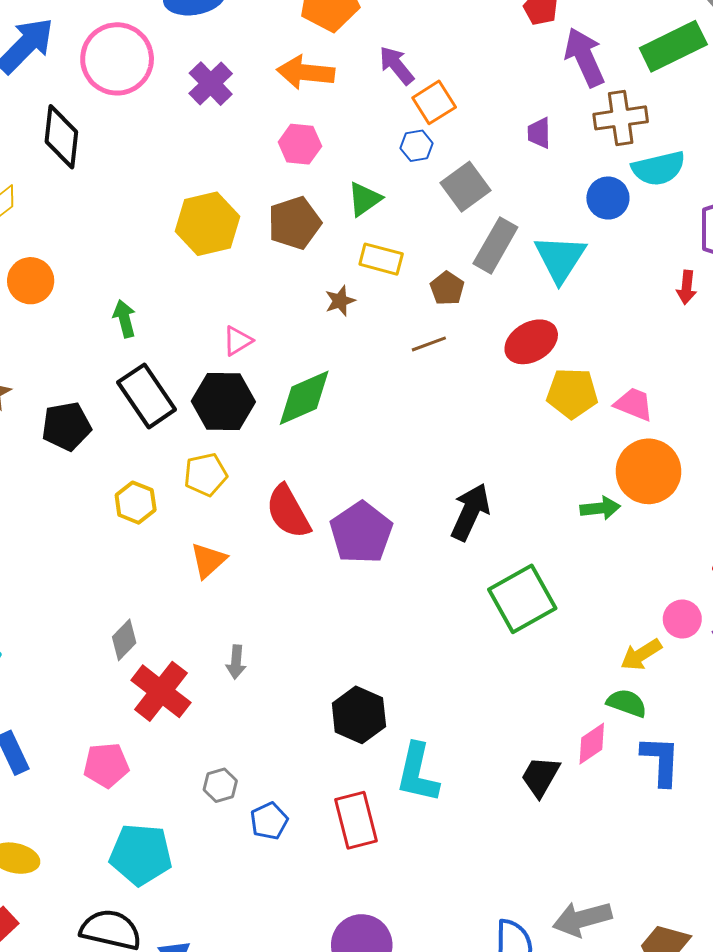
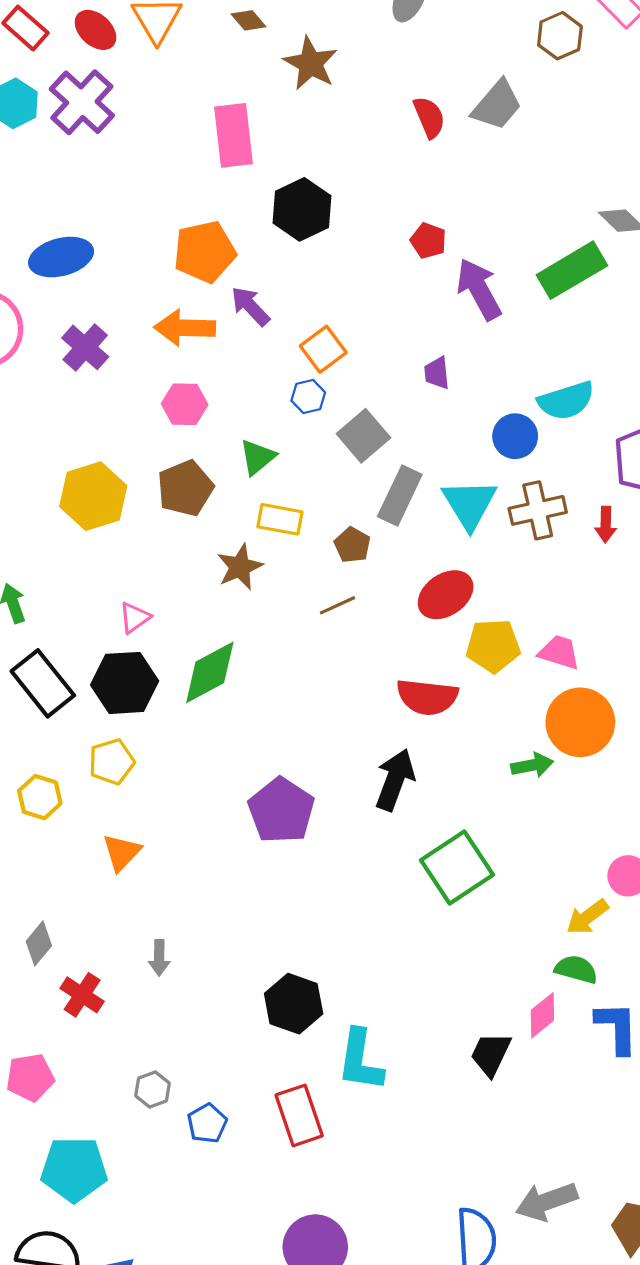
purple arrow: (396, 65) -> (250, 306), moved
brown cross: (621, 118) -> (538, 510), moved
brown star: (340, 301) -> (240, 567), size x1.4
red semicircle: (288, 512) -> (427, 697), moved, turned -50
red cross: (161, 691) -> (82, 995), size x0.7

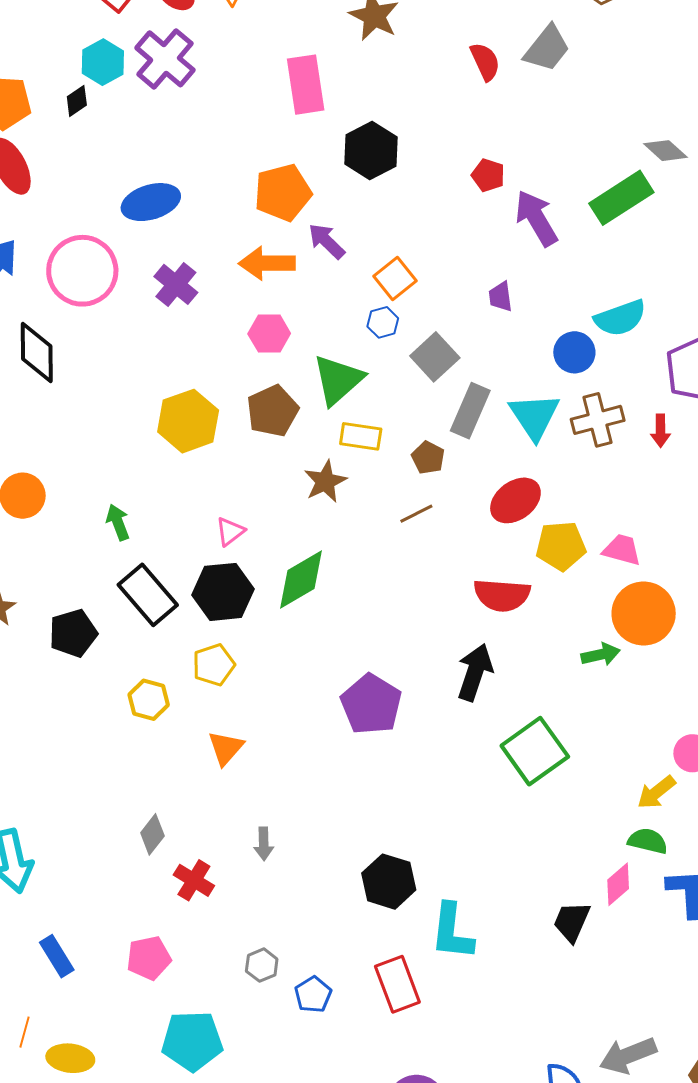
green triangle: (257, 457) -> (338, 380), size x1.5

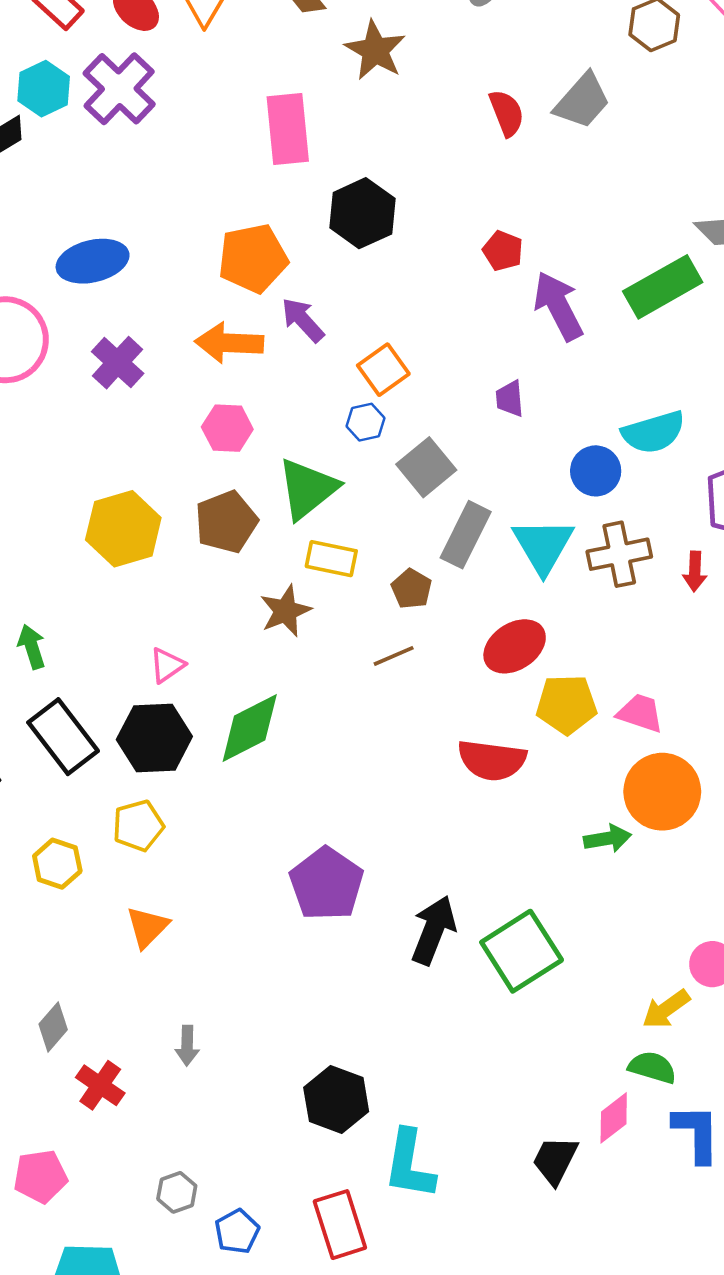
black arrow: (475, 672) -> (434, 930), moved

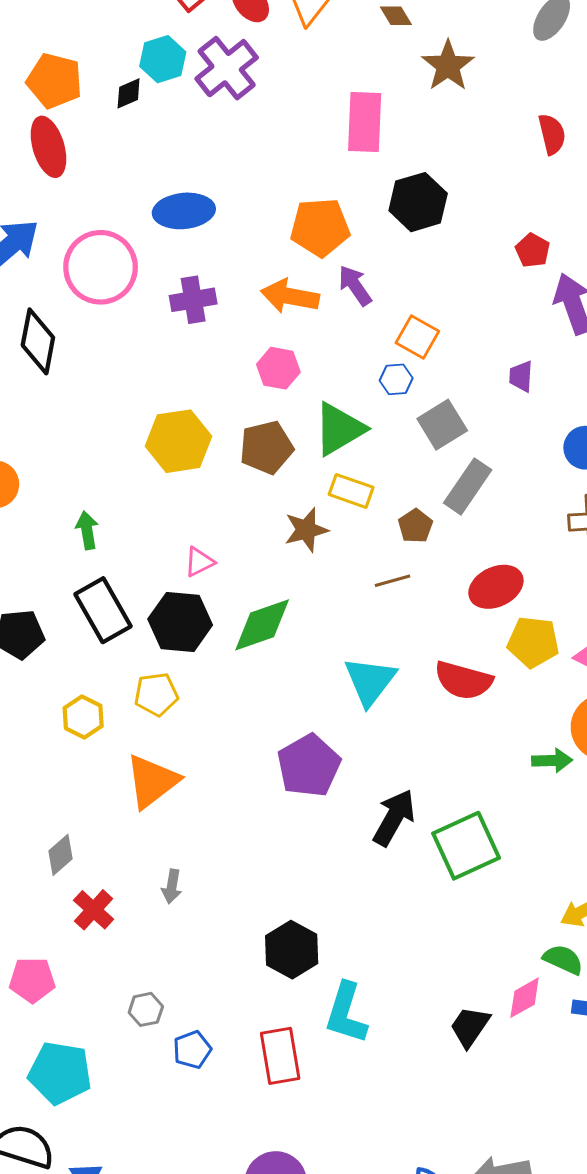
purple cross: (118, 363) -> (193, 300), turned 30
orange square: (383, 370) -> (417, 337), turned -33
cyan triangle: (543, 546) -> (370, 681), moved
orange triangle: (147, 927) -> (152, 781), size x1.5

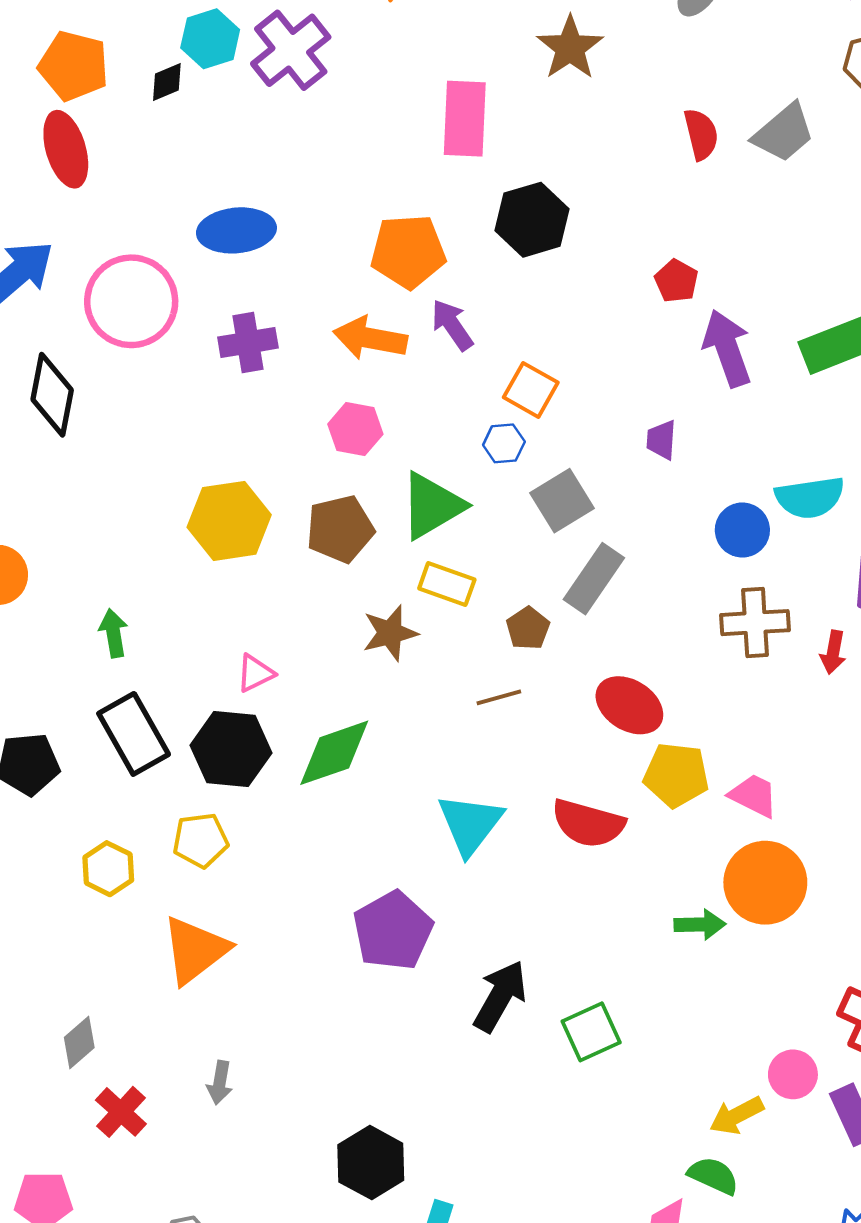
red ellipse: (496, 587) -> (629, 705), turned 58
green square: (466, 846) -> (591, 1032), size x0.7

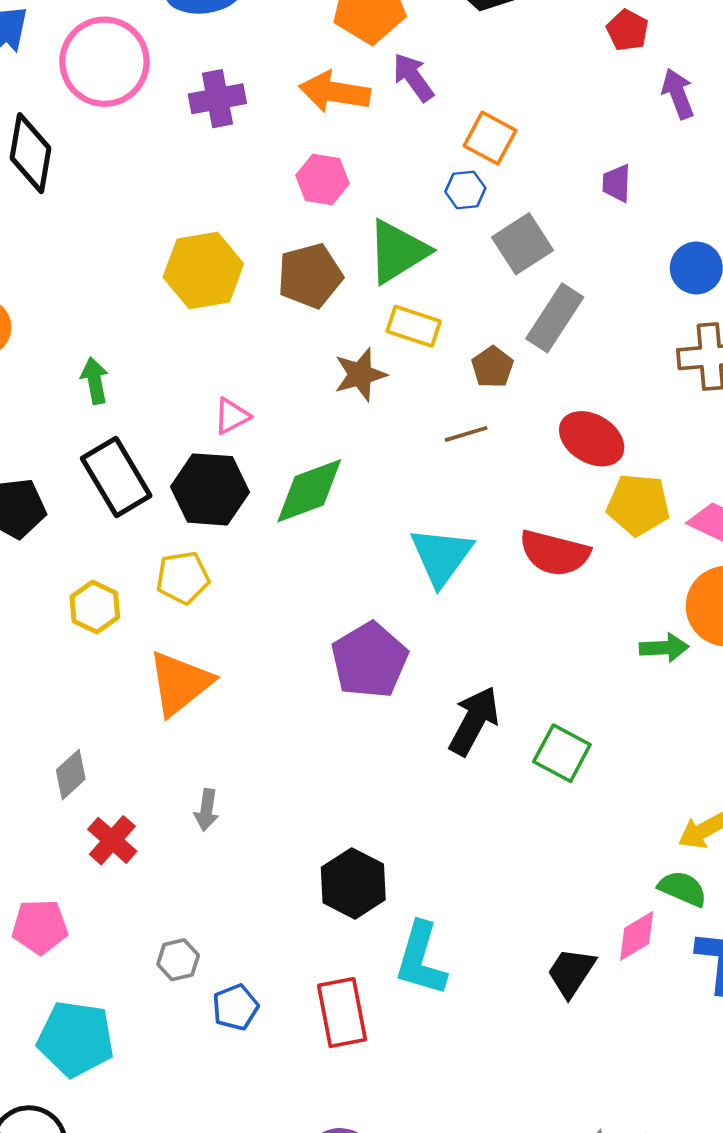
purple arrow: (727, 348) -> (678, 94), size x0.7
green square: (591, 1032) -> (562, 753), turned -36

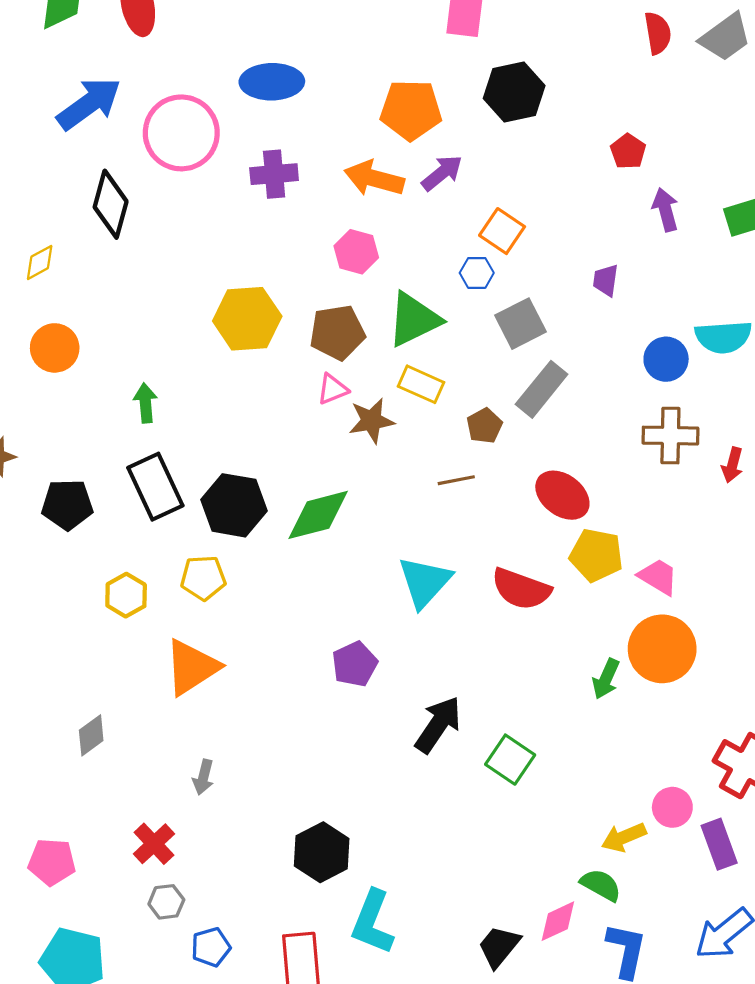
purple arrow: (413, 77) -> (442, 173), turned 81
pink triangle: (232, 416) -> (333, 389), moved
green arrow: (664, 648) -> (606, 679), turned 111
purple pentagon: (369, 660) -> (355, 664), size x0.7
red cross: (112, 840) -> (154, 844), moved

